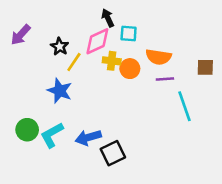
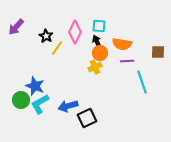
black arrow: (108, 18) -> (97, 42), moved
pink diamond: (97, 41) -> (75, 32), turned -40
yellow cross: (112, 61) -> (95, 67), moved, turned -32
blue star: (60, 91) -> (35, 86), moved

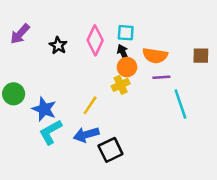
yellow line: (57, 48) -> (90, 105), moved
brown square: (158, 52) -> (201, 56), moved
green circle: (21, 100) -> (14, 94), moved

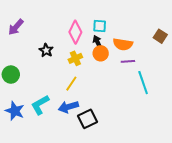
black star: (58, 45) -> (46, 50), moved
brown square: (201, 56) -> (160, 36), moved, turned 32
yellow cross: (121, 85) -> (75, 58), moved
blue star: (44, 109) -> (15, 111), moved

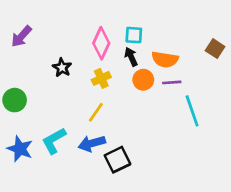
orange circle: (101, 53) -> (143, 80), moved

